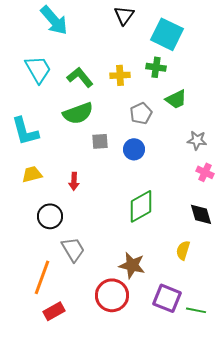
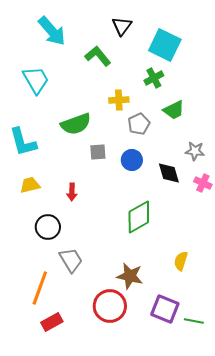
green cross: (156, 67) -> (154, 78), turned -36
yellow cross: (120, 75) -> (119, 100), moved
green L-shape: (80, 77) -> (98, 56), moved
black diamond: (201, 214) -> (169, 173), moved

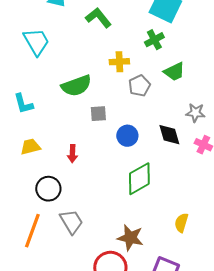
cyan L-shape: (23, 142) -> (23, 104), size x0.7
blue circle: (132, 160) -> (127, 136), moved
orange line: (40, 288) -> (32, 231), moved

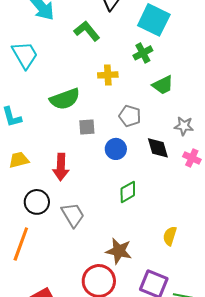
gray pentagon: (139, 86) -> (130, 116), moved, turned -30
red arrow: (72, 154) -> (61, 167), size x1.5
green diamond: (139, 179) -> (128, 192), size x0.7
gray trapezoid: (71, 222) -> (73, 215), moved

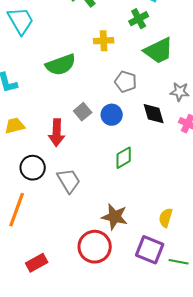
green trapezoid: (163, 85) -> (159, 51), size x1.4
gray square: (87, 127) -> (83, 112), moved, turned -36
yellow semicircle: (170, 236) -> (166, 218), moved

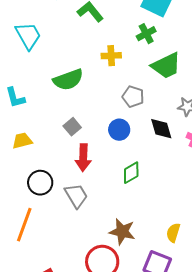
gray square: (83, 112) -> (72, 127), moved
red arrow: (57, 133) -> (83, 158), moved

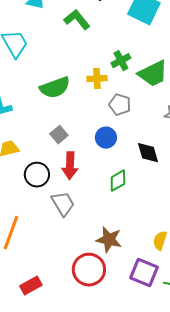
green cross: (146, 34) -> (121, 61), moved
yellow cross: (111, 56) -> (97, 79), moved
black diamond: (161, 129) -> (148, 153), moved
black circle: (40, 183) -> (37, 175), moved

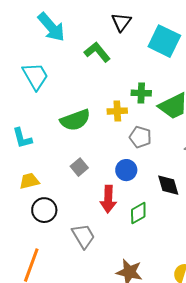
green cross: (121, 61) -> (141, 93), turned 30
red arrow: (70, 166) -> (108, 199), moved
black circle: (37, 175) -> (44, 210), moved

